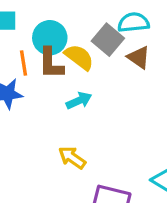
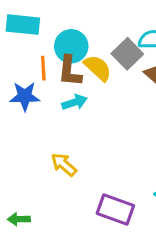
cyan arrow: (79, 101) -> (75, 102), moved
yellow arrow: (72, 158) -> (64, 165), moved

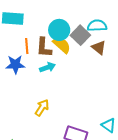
cyan circle: (71, 46) -> (59, 30), moved
yellow arrow: (64, 165) -> (42, 108), turned 84

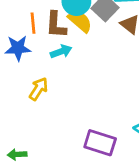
yellow arrow: (42, 108) -> (39, 89), moved

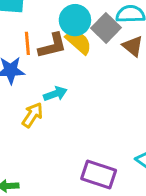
brown L-shape: (56, 25) -> (52, 46), turned -108
cyan arrow: (61, 52) -> (55, 94), moved

